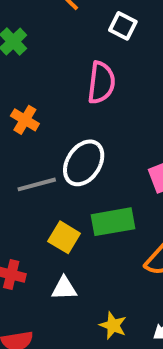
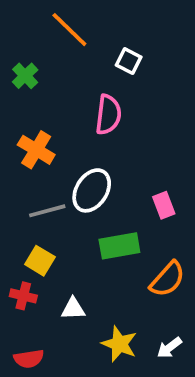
orange cross: (25, 120) -> (36, 150), size x1.4
yellow square: (64, 237) -> (40, 261), moved
yellow star: (113, 325) -> (119, 344), size x1.4

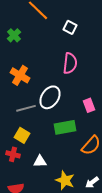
pink semicircle: (108, 115) -> (70, 63), moved

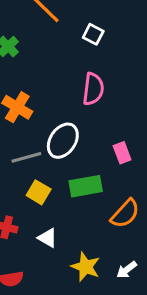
yellow square: (22, 135) -> (39, 192), moved
white triangle: (40, 161) -> (48, 238), turned 32

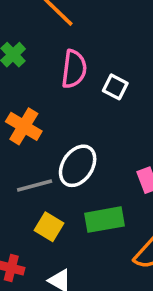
white square: (93, 34) -> (115, 87), moved
pink semicircle: (93, 89) -> (74, 69), moved

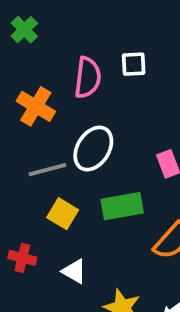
pink semicircle: (74, 69) -> (88, 78), moved
white square: (115, 87) -> (134, 64), turned -30

